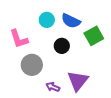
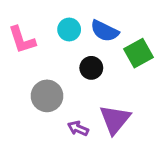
pink L-shape: (19, 39) -> (22, 40), moved

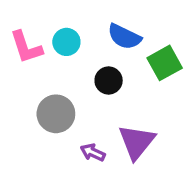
cyan circle: (69, 30) -> (66, 42), moved

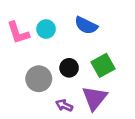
green square: (165, 63) -> (103, 65), moved
black circle: (109, 80) -> (69, 68), moved

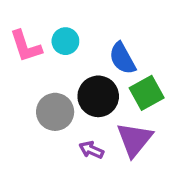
blue semicircle: (86, 25) -> (122, 58), moved, turned 35
black circle: (69, 68) -> (98, 96), size x1.5

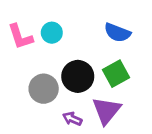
blue semicircle: (122, 58) -> (117, 33), moved, turned -40

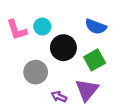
black circle: (78, 76) -> (63, 48), moved

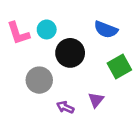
green square: (95, 60) -> (119, 66), moved
purple triangle: (87, 90) -> (96, 100), size x0.6

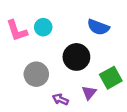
black circle: (70, 53) -> (76, 57), moved
green square: (119, 66) -> (111, 78), moved

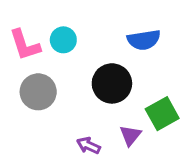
blue semicircle: (98, 27) -> (144, 40), turned -30
gray circle: (36, 74) -> (38, 92), moved

